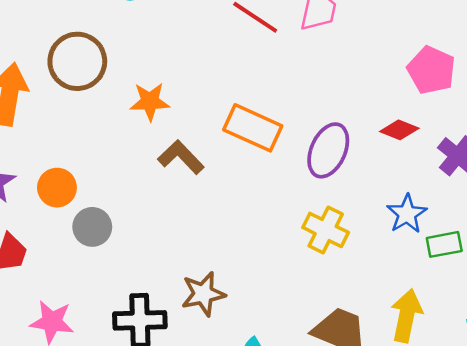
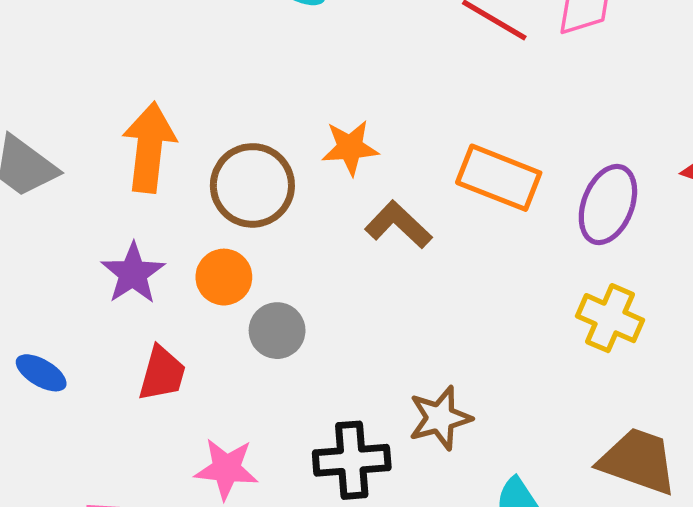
brown circle: (77, 61) -> (252, 185), moved

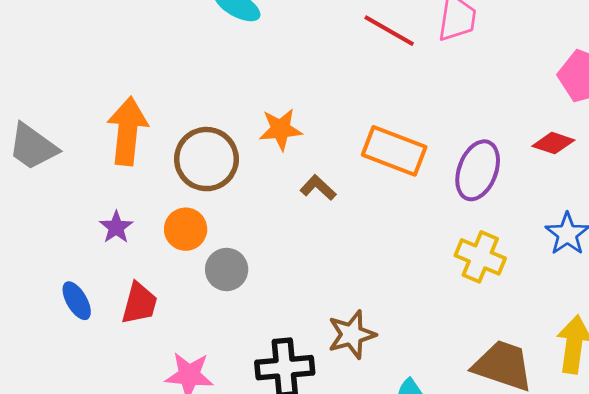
brown L-shape: (398, 225) -> (318, 188), size x0.7
purple star: (133, 273) -> (116, 227), size x0.7
blue ellipse: (41, 373) -> (77, 301), moved, turned 30

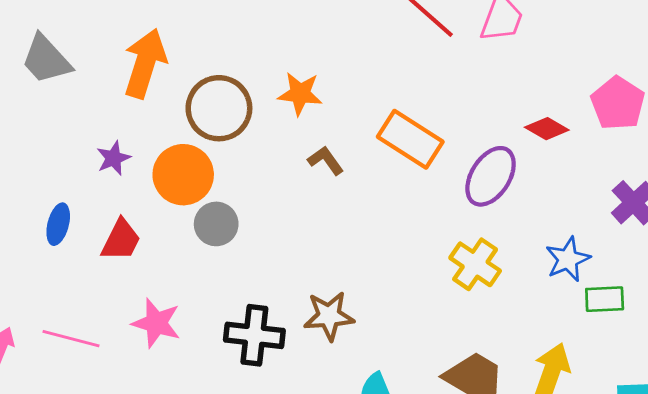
red diamond: (553, 143) -> (547, 129), moved
orange circle: (186, 229) -> (183, 175), size x1.4
blue ellipse: (77, 301) -> (58, 224), turned 33

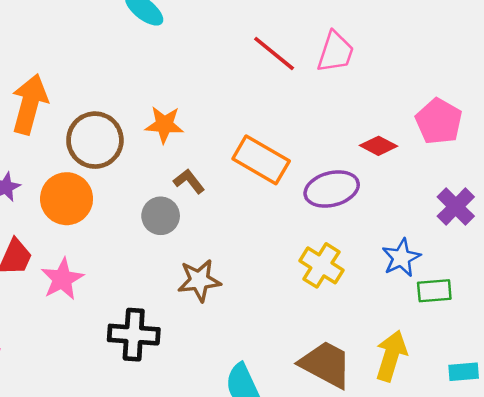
purple ellipse: (491, 176) -> (332, 189), turned 45
gray circle: (216, 224) -> (161, 216), moved
brown star: (329, 316) -> (199, 280), moved
pink star: (156, 323) -> (62, 279), moved, turned 30

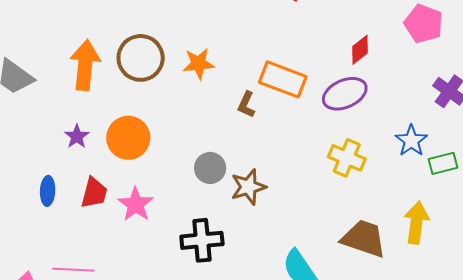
brown circle: (95, 140) -> (141, 58), moved
red diamond: (378, 146) -> (360, 50), moved, turned -56
brown L-shape: (189, 181) -> (246, 105), moved, turned -108
gray circle: (161, 216) -> (210, 168), moved

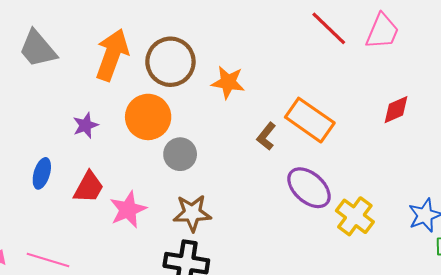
purple ellipse: (345, 94) -> (309, 188), moved, turned 51
orange circle: (128, 138) -> (148, 117), moved
gray circle: (210, 168) -> (180, 154), moved
brown star: (248, 187) -> (192, 213), moved

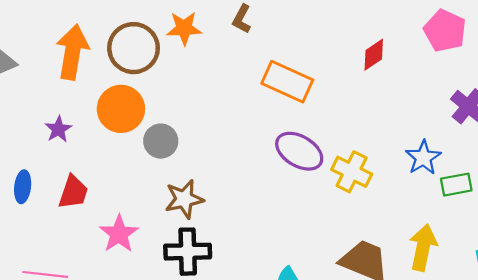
orange star: (228, 82) -> (184, 28), moved
brown L-shape: (266, 136) -> (242, 19), moved
pink star: (128, 210) -> (119, 234), moved

